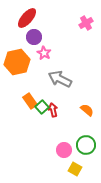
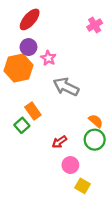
purple circle: (34, 37) -> (28, 47), moved
green square: (42, 107) -> (22, 125), moved
red arrow: (53, 110) -> (59, 142), moved, turned -112
green circle: (86, 145) -> (95, 140), moved

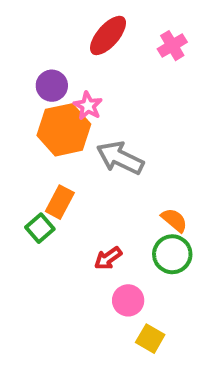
red ellipse: (30, 19) -> (108, 35), moved
orange hexagon: (19, 68) -> (64, 130), moved
orange rectangle: (33, 111) -> (60, 202), turned 63

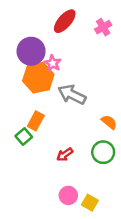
purple circle: (52, 86) -> (31, 51), size x1.5
orange semicircle: (174, 220) -> (109, 122), moved
pink circle: (128, 300) -> (68, 195), moved

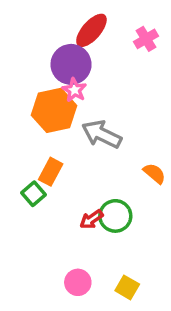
purple circle: (31, 51) -> (71, 64), moved
green circle: (103, 152) -> (115, 216), moved
pink circle: (68, 195) -> (78, 282), moved

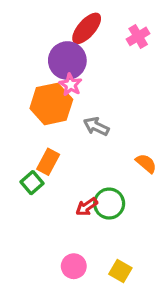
gray arrow: (102, 134) -> (96, 126), size x0.7

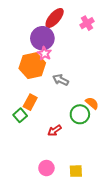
green circle: (109, 204) -> (80, 114), moved
yellow square: (120, 271) -> (76, 171), turned -32

